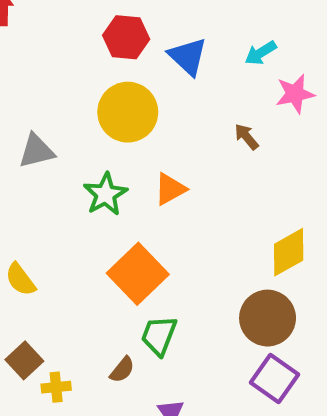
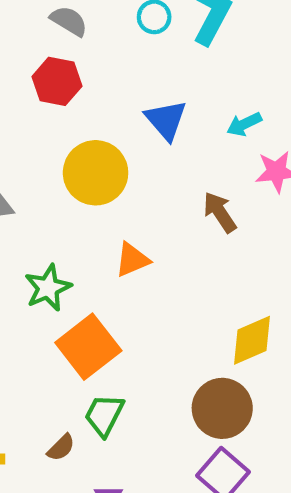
red hexagon: (126, 37) -> (57, 81), moved
brown arrow: (246, 137) -> (220, 212), size x1.4
green star: (105, 194) -> (48, 288), moved

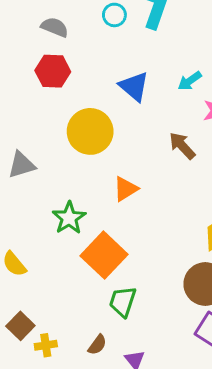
brown semicircle: (61, 448) -> (97, 345), moved

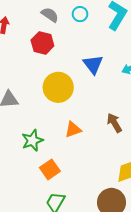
cyan circle: (114, 15) -> (80, 14), moved
brown arrow: (182, 146) -> (114, 123), moved
orange square: (104, 255) -> (50, 169), size x0.7

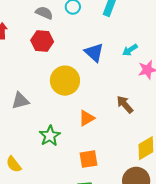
orange square: (50, 169) -> (89, 159), moved, turned 36

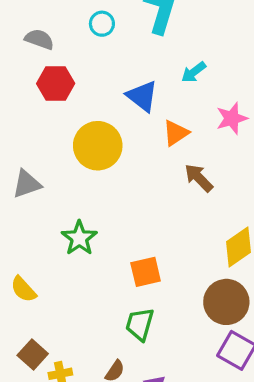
gray semicircle: (44, 13) -> (39, 39), moved
cyan arrow: (130, 50) -> (194, 72), moved
orange triangle: (87, 118) -> (176, 133), moved

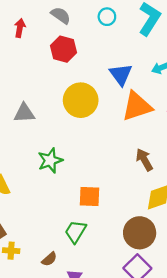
orange triangle: (176, 133) -> (137, 106), size x1.6
brown arrow: (199, 178) -> (144, 160), moved

